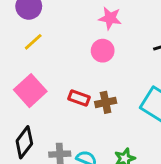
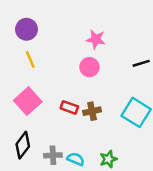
yellow line: (33, 42) -> (30, 60), turned -72

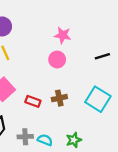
red rectangle: (69, 107) -> (33, 101), moved

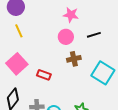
black line: (102, 56) -> (94, 35), moved
brown cross: (59, 98) -> (74, 59), moved

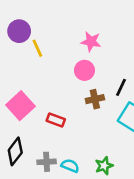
yellow line: (19, 31) -> (37, 48), moved
black line: (94, 35) -> (121, 87), moved, turned -48

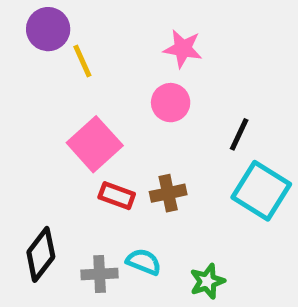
brown cross: (95, 99) -> (168, 193), moved
pink square: (20, 106) -> (95, 144), moved
cyan semicircle: (70, 166) -> (144, 262), moved

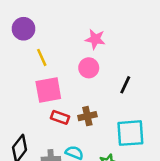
yellow line: (82, 61) -> (42, 57), moved
pink square: (95, 144) -> (48, 90), turned 32
cyan square: (261, 191) -> (130, 133), moved, turned -36

